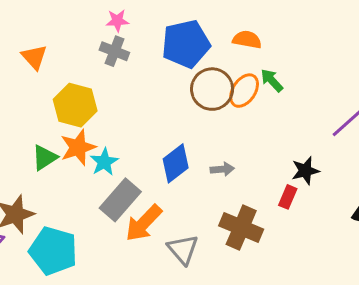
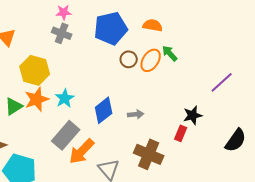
brown circle: (212, 89) -> (129, 59), size x0.6
cyan star: (104, 162) -> (65, 98), moved

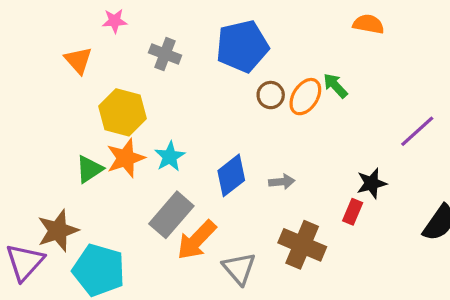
pink star: (64, 12) -> (115, 21), moved
orange semicircle: (153, 25) -> (368, 24), moved

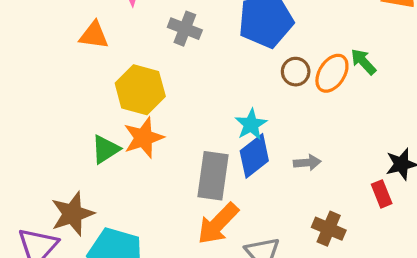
orange triangle: (78, 60) -> (94, 35), turned -40
cyan star: (170, 157) -> (251, 124), moved
red rectangle: (353, 212) -> (382, 194), turned -45
gray rectangle: (171, 215) -> (213, 176), moved, turned -33
brown cross: (302, 245) -> (329, 229), size x0.7

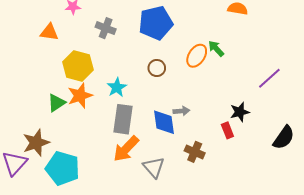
brown circle: (296, 72) -> (157, 68), moved
cyan star: (251, 124) -> (117, 87), moved
blue diamond: (254, 156) -> (164, 122), moved, turned -60

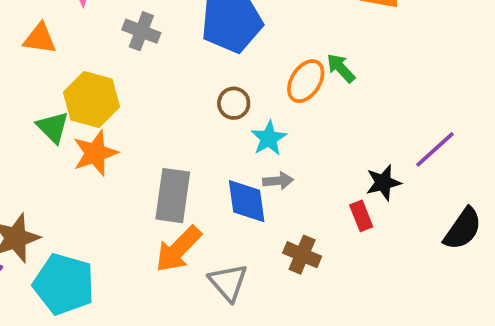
purple line: (269, 78) -> (435, 149), moved
cyan star: (117, 87) -> (269, 138), moved
green triangle: (56, 103) -> (53, 127), moved, turned -42

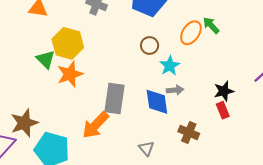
black star: (383, 183) -> (224, 91), moved
orange arrow: (178, 249) -> (95, 125), moved
gray triangle: (228, 282) -> (146, 148), size x0.7

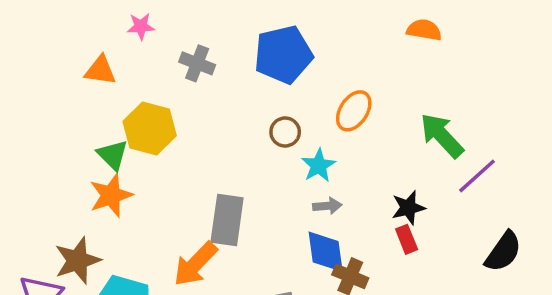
green arrow: (211, 25) -> (442, 136), moved, size x1.6
orange star: (70, 74) -> (111, 195), moved
blue diamond: (157, 102) -> (326, 252), moved

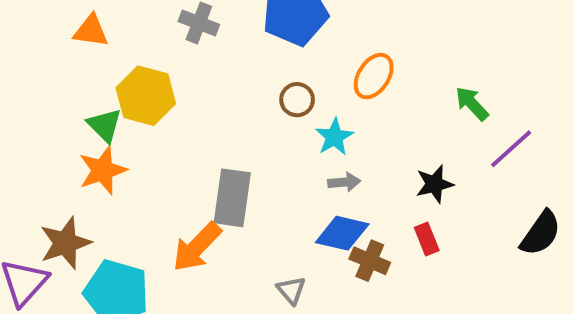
green arrow: (442, 136) -> (472, 104), size x0.7
red rectangle: (407, 239) -> (427, 239), moved
blue diamond: (326, 252) -> (342, 233), turned -69

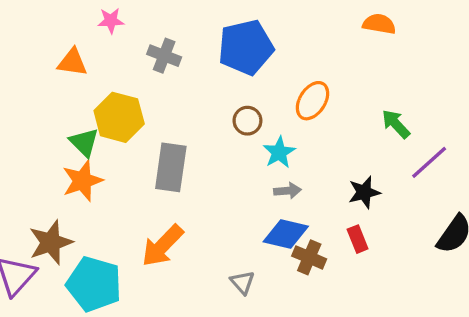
gray rectangle: (232, 198) -> (171, 167), moved

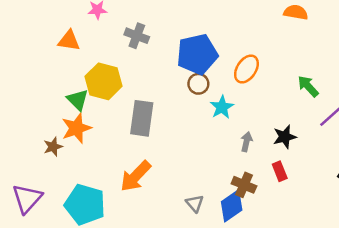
blue pentagon: (246, 47) -> (197, 54), moved
gray arrow: (287, 191) -> (246, 142), moved, turned -72
blue diamond: (286, 234) -> (232, 206), moved, turned -48
brown star: (51, 242) -> (53, 147), moved, size x0.6

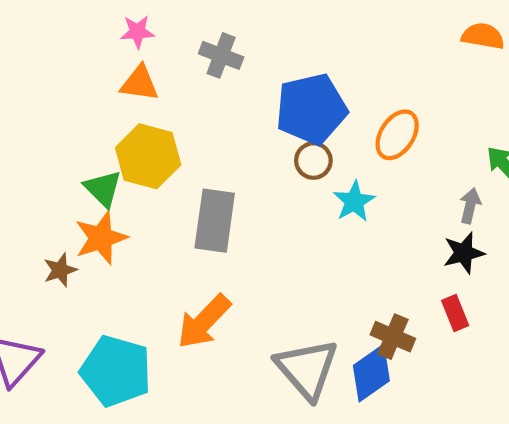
gray cross: (137, 36) -> (221, 55), moved
orange triangle: (69, 41) -> (140, 83), moved
gray arrow: (246, 142) -> (470, 206), moved
gray triangle: (195, 203) -> (307, 369), size x2.0

